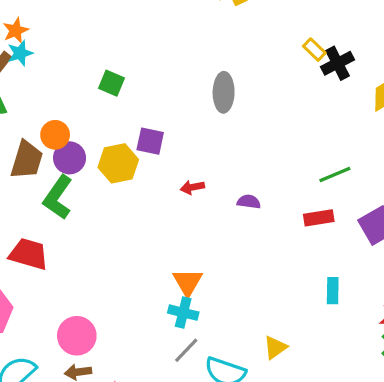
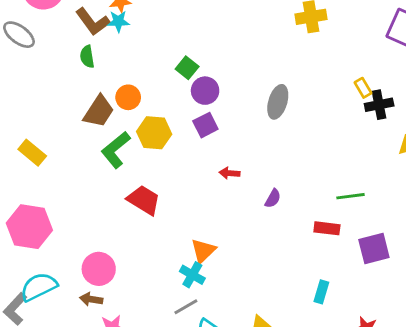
purple square: (150, 141) -> (205, 125), turned 35
purple circle: (70, 158) -> (205, 91), moved
yellow hexagon: (118, 163) -> (154, 133), moved
purple semicircle: (249, 202) -> (273, 198), turned 96
red trapezoid: (29, 254) -> (144, 200), moved

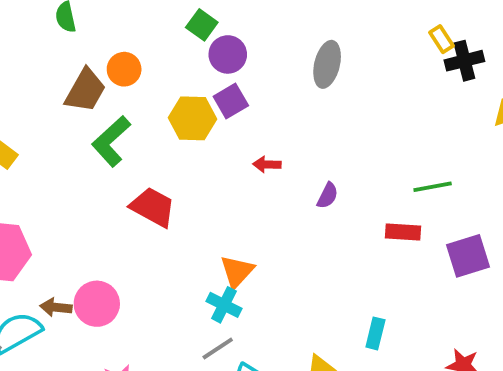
yellow hexagon: (154, 133) -> (192, 118), moved
cyan rectangle: (321, 292) -> (375, 333), moved
brown arrow: (91, 299) -> (56, 307), moved

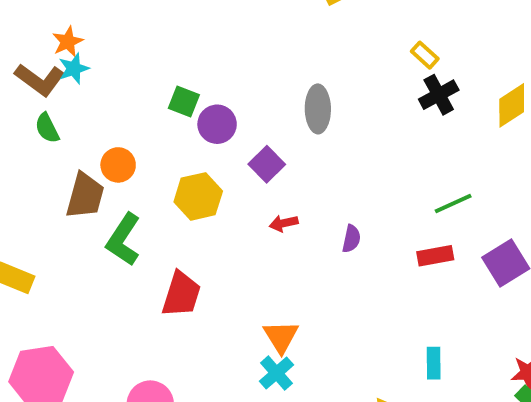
black cross: (464, 61) -> (439, 95), moved
purple square: (231, 101) -> (267, 164), moved
red trapezoid: (153, 207) -> (181, 294), turned 93
cyan cross: (224, 305) -> (276, 373), turned 36

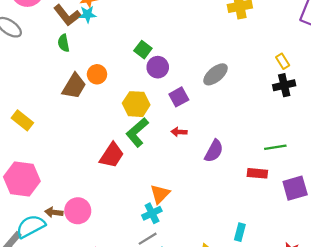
gray ellipse: (318, 109) -> (216, 74), turned 35
purple semicircle: (351, 239) -> (214, 151), size x1.5
green L-shape: (123, 240) -> (137, 132), moved

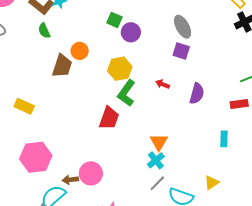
gray ellipse: (216, 74) -> (183, 27), turned -65
purple square: (179, 97) -> (181, 51), moved, turned -30
red arrow: (179, 132) -> (163, 84), turned 32
cyan rectangle: (240, 232) -> (224, 139), moved

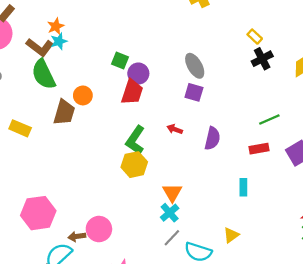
green semicircle: (44, 31) -> (44, 74), size x1.8
yellow hexagon: (120, 69) -> (134, 165), moved
yellow rectangle: (24, 106) -> (20, 128), moved
red trapezoid: (109, 118) -> (132, 92), moved

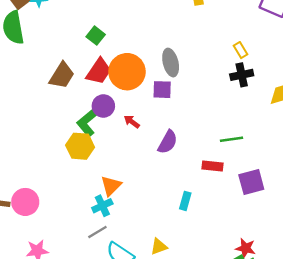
purple circle: (138, 73) -> (103, 106), moved
purple square: (194, 92) -> (162, 90), turned -30
orange circle: (83, 95) -> (127, 72), moved, size x1.8
brown trapezoid: (64, 112) -> (62, 75), moved

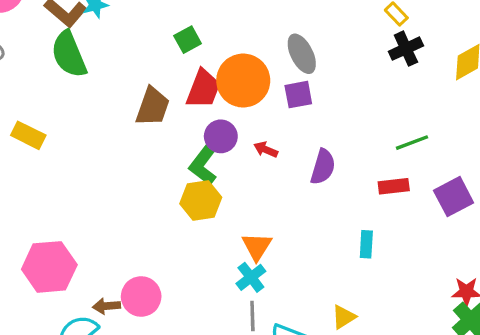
green square: (96, 36) -> (188, 40), turned 36
gray line: (97, 232) -> (252, 316), turned -48

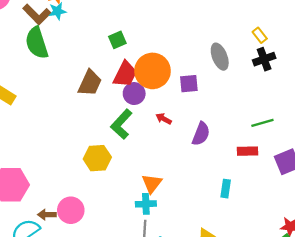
gray ellipse: (302, 54) -> (220, 57), moved
purple circle: (221, 136) -> (134, 94), moved
yellow hexagon: (201, 200) -> (97, 158), moved
cyan cross: (251, 277) -> (146, 204), turned 30

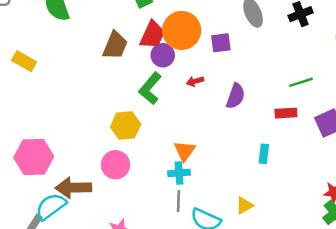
red arrow: (164, 119) -> (195, 81), turned -42
pink circle: (71, 210) -> (116, 165), moved
brown arrow: (47, 215) -> (73, 188), size x1.8

